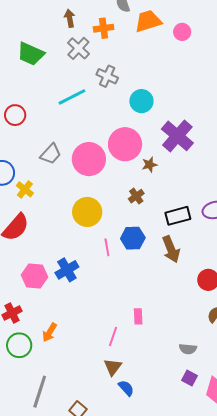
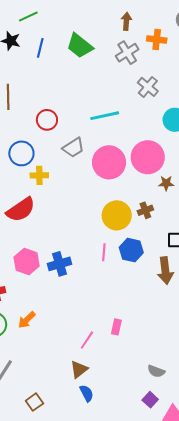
cyan line: (72, 97) -> (105, 116), moved
red circle: (15, 115) -> (47, 120), moved
yellow cross: (25, 189) -> (39, 175), turned 36
yellow circle: (87, 212) -> (117, 215), moved

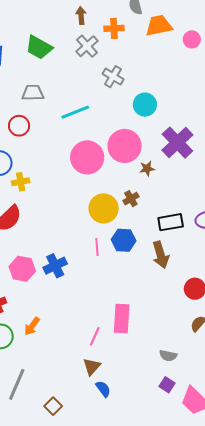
gray trapezoid: (73, 148) -> (33, 93), moved, turned -140
pink rectangle: (116, 327) -> (122, 319), size x1.8

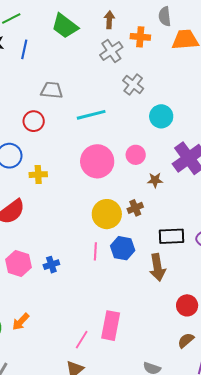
green trapezoid: (39, 47) -> (65, 26), moved
pink circle: (125, 146) -> (136, 155), size x0.6
yellow cross: (21, 182) -> (38, 175), moved
blue cross: (55, 266) -> (51, 265), size x0.7

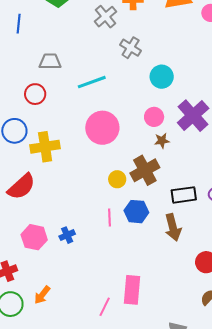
pink circle: (136, 155) -> (154, 117), moved
yellow cross: (38, 175) -> (45, 147), size x1.6
brown cross: (135, 208) -> (145, 170), size x1.8
yellow circle: (107, 214) -> (117, 179), size x0.6

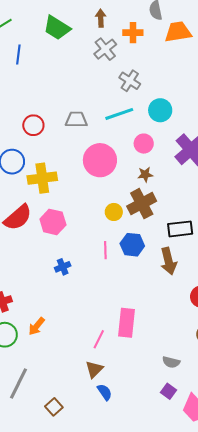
gray trapezoid: (50, 62) -> (76, 120), moved
cyan line: (92, 82) -> (119, 114), moved
pink circle: (154, 117) -> (144, 144), moved
brown star: (162, 141) -> (145, 174), moved
pink hexagon: (34, 237) -> (53, 222), moved

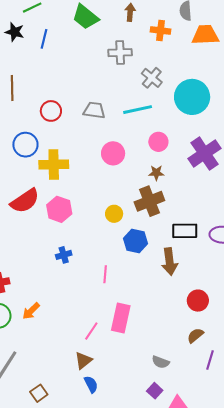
gray cross: (105, 49) -> (120, 53), moved, turned 30
cyan circle: (160, 110) -> (192, 97), moved, size x1.5
pink circle: (100, 160) -> (113, 153), size x0.7
yellow circle: (114, 212) -> (114, 214), moved
pink line: (105, 250) -> (105, 274), moved

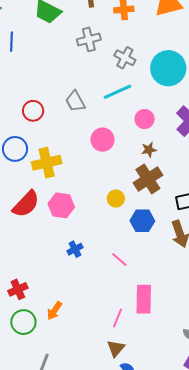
gray trapezoid: (94, 110) -> (75, 101), turned -115
pink line: (105, 274) -> (119, 259), turned -42

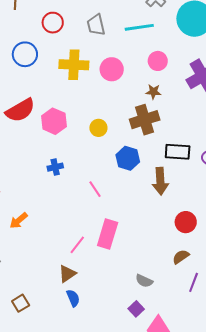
yellow cross: (47, 163) -> (74, 65), moved
yellow circle: (116, 199) -> (98, 128), moved

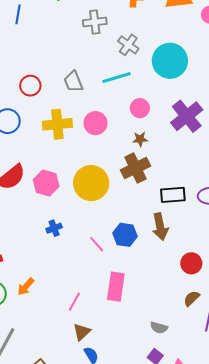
yellow circle: (98, 128) -> (91, 183), size x2.0
blue hexagon: (128, 158) -> (125, 235), moved
pink line: (77, 245) -> (74, 302), moved

